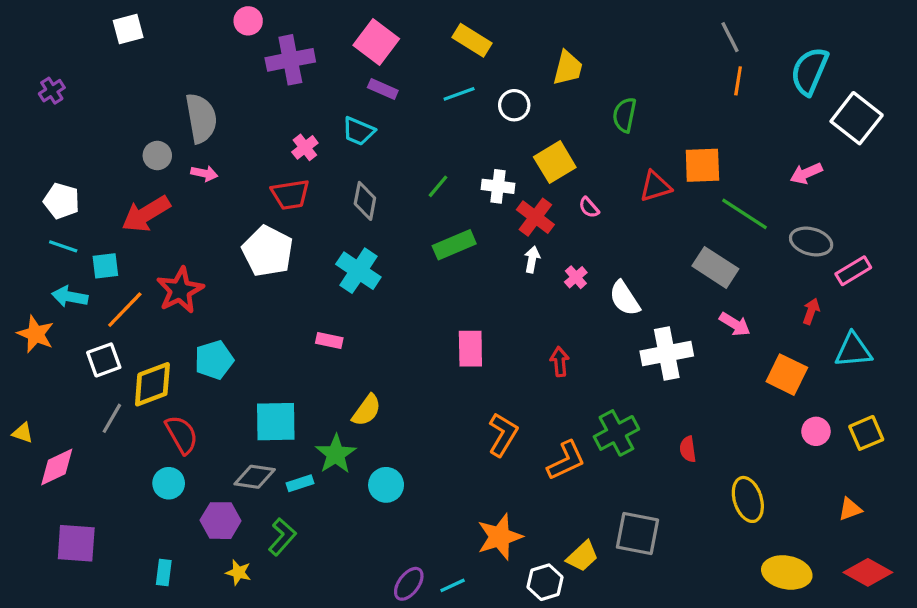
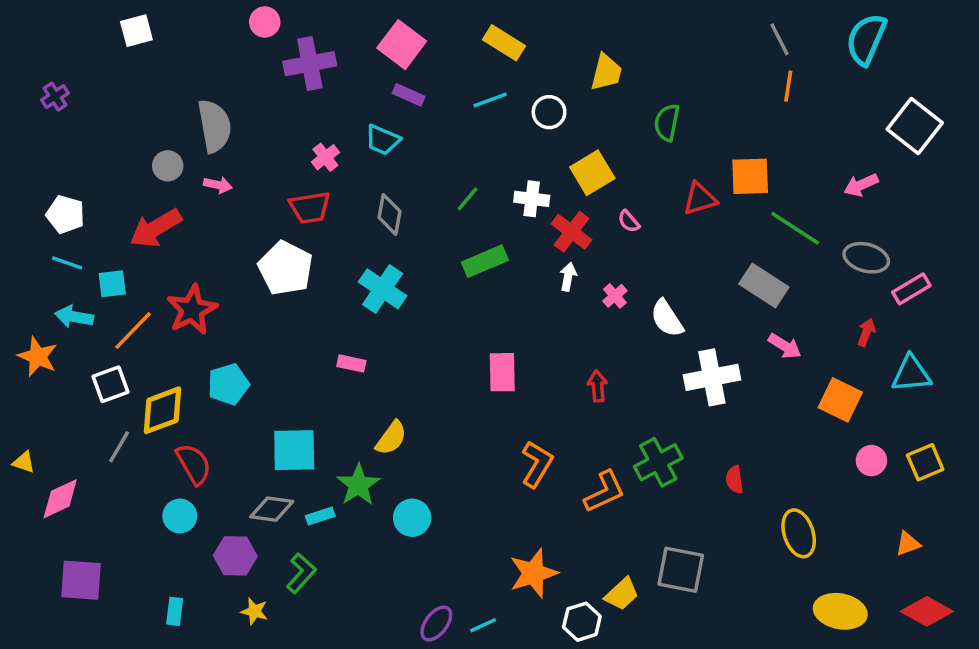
cyan semicircle: (809, 71) -> (866, 39), moved

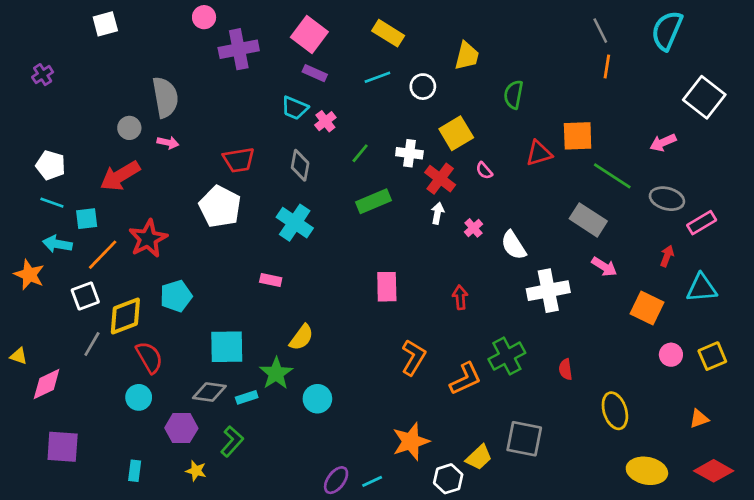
pink cross: (325, 157) -> (325, 121), moved

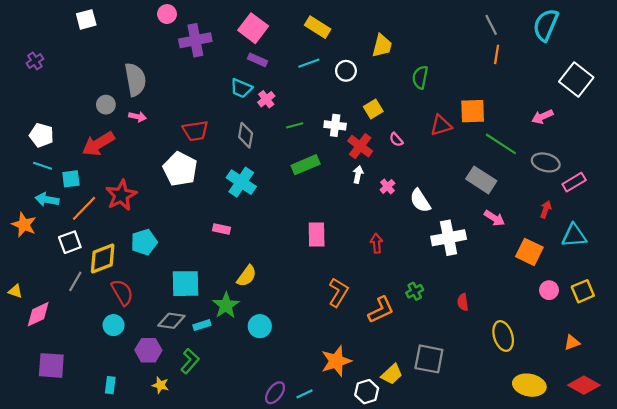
yellow square: (456, 133) -> (373, 109), size x0.7
green line: (360, 153) -> (295, 125), turned 35
green cross: (507, 356) -> (415, 291), size x0.6

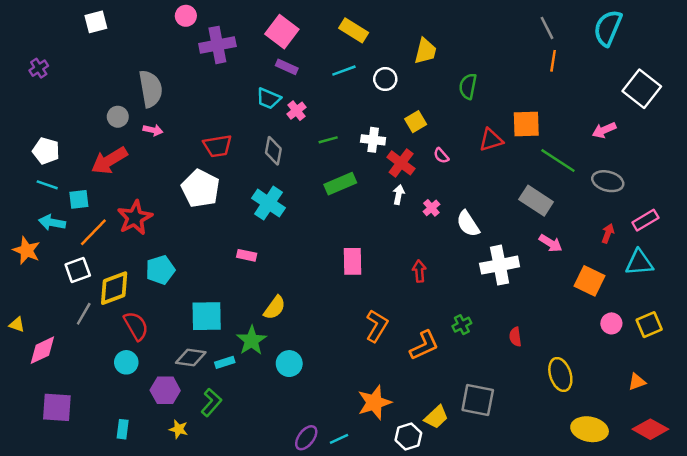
pink rectangle: (574, 182) -> (645, 220), moved

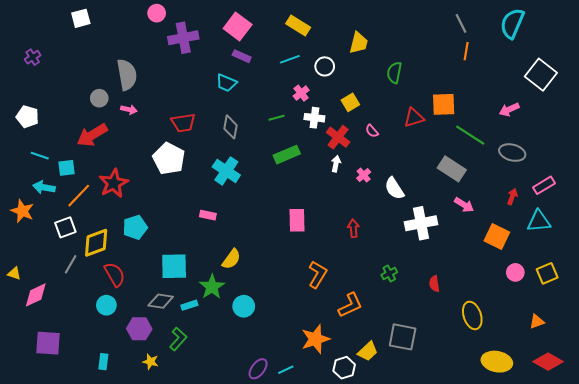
pink cross: (296, 111) -> (301, 93), moved
white pentagon: (46, 151) -> (27, 117), moved
orange L-shape: (424, 345) -> (350, 305), moved

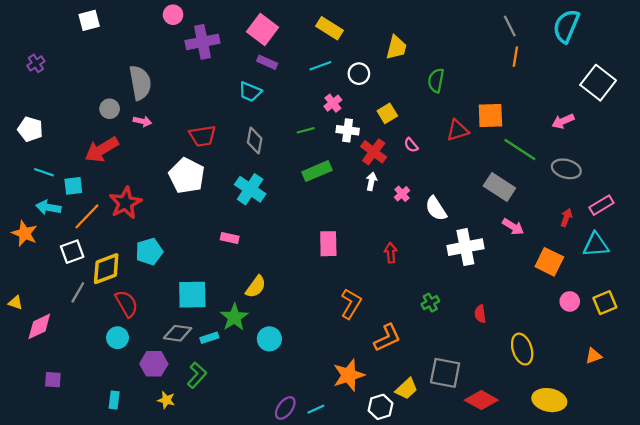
purple square: (48, 343) -> (53, 380), size x0.6
red diamond: (548, 362) -> (481, 400), moved

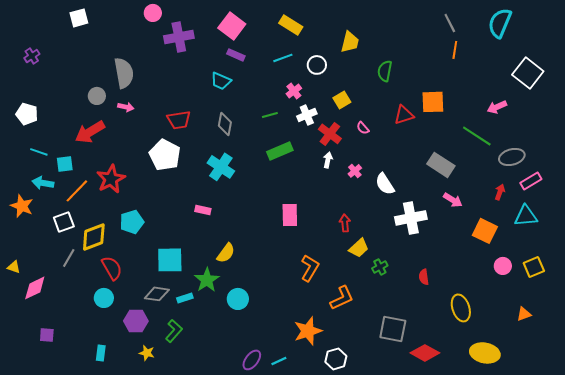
white cross: (348, 130) -> (307, 115), turned -30
green line: (520, 150) -> (477, 136), moved
gray ellipse: (566, 169) -> (512, 157), moved, turned -30
yellow trapezoid: (407, 389) -> (359, 248), moved

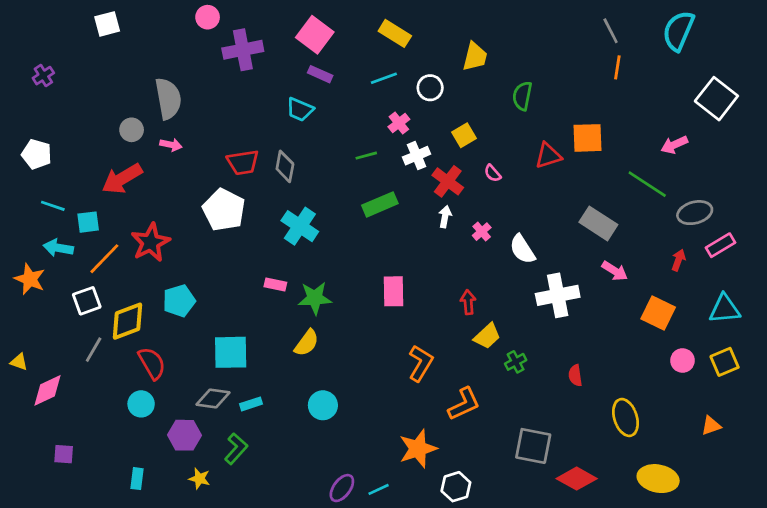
gray diamond: (225, 124) -> (285, 166), moved
cyan triangle: (526, 216) -> (725, 309), moved
green star: (207, 280) -> (315, 298), moved, turned 30

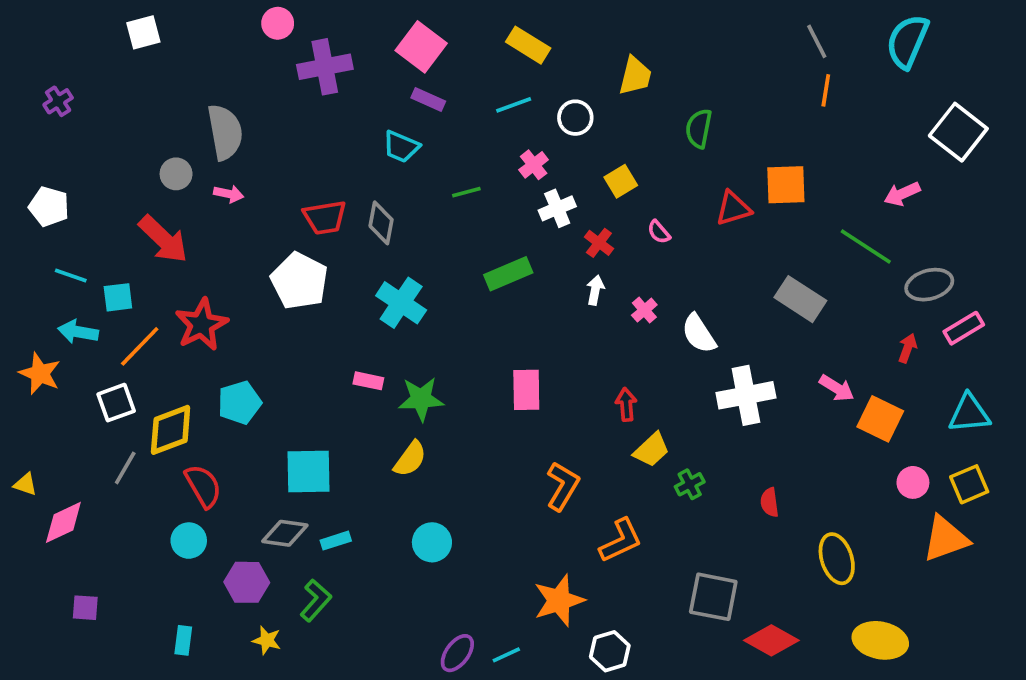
green line: (366, 156) -> (466, 192), moved
red arrow: (122, 179) -> (163, 239), turned -105
red cross: (448, 181) -> (599, 243), size x0.7
pink arrow: (615, 271) -> (837, 388), moved
orange triangle: (711, 426) -> (946, 539), moved, size x1.8

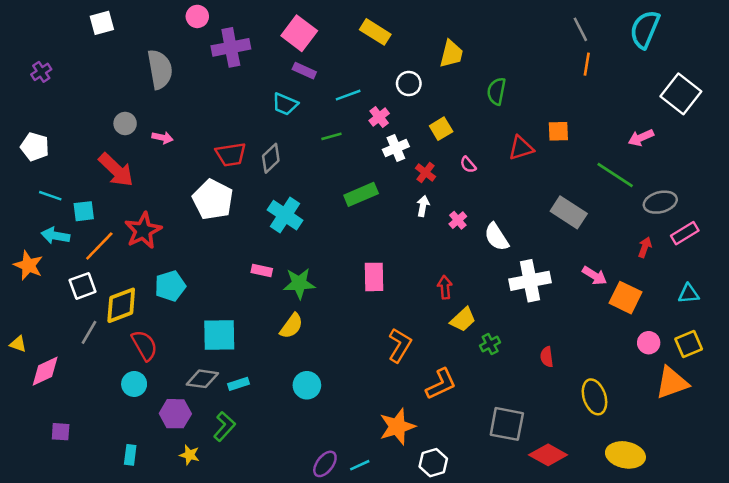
cyan line: (514, 105) -> (348, 95), moved
gray semicircle: (225, 132) -> (160, 69), moved
orange square: (786, 185) -> (558, 131), size x0.7
gray diamond: (381, 223) -> (271, 158), turned 36
cyan triangle: (969, 413) -> (689, 294), size x0.7

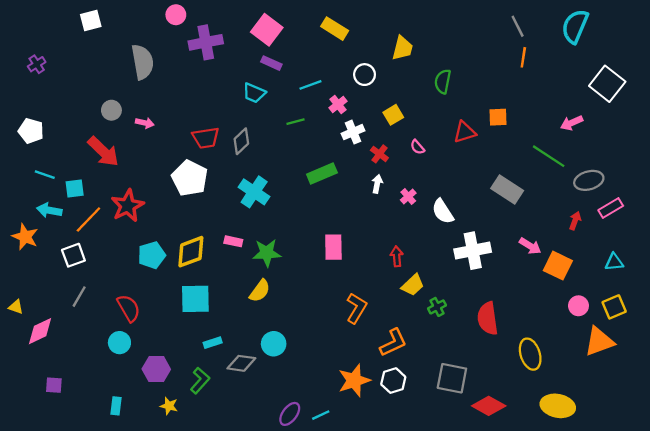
yellow diamond: (121, 305) -> (191, 252), moved
red semicircle: (547, 357) -> (488, 318), size x1.8
gray diamond: (202, 379) -> (241, 363), moved
white hexagon: (433, 463) -> (393, 381), moved

